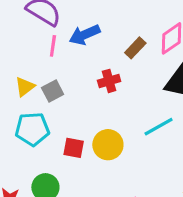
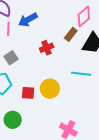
brown rectangle: (135, 48) -> (71, 34), moved
cyan line: (159, 127) -> (81, 74), turned 42

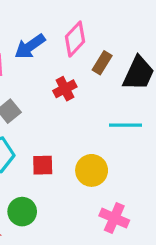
pink diamond: (84, 17) -> (75, 39), moved
yellow circle: (50, 89) -> (92, 170), moved

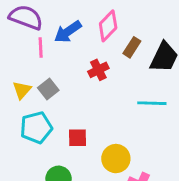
yellow circle: (92, 170) -> (116, 159), moved

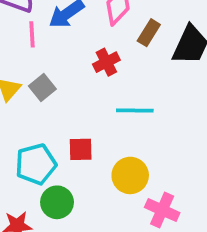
cyan line: (152, 103) -> (135, 110), moved
cyan pentagon: (36, 128) -> (36, 164), moved

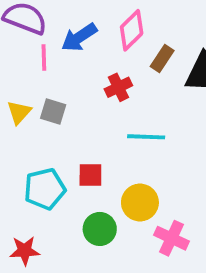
gray square: (42, 88) -> (53, 111), turned -35
green circle: (57, 202) -> (100, 229), moved

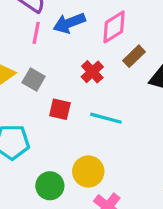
red cross: (118, 87) -> (92, 72), turned -30
red square: (90, 175) -> (60, 109), moved

